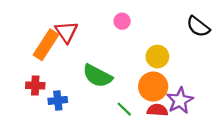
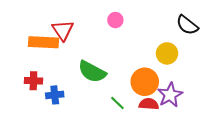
orange rectangle: (46, 45) -> (44, 42), turned 60
yellow circle: (157, 57) -> (167, 53), moved

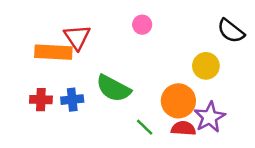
blue cross: (55, 95) -> (72, 100), moved

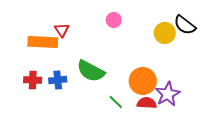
red triangle: (77, 37) -> (62, 30), size x0.7
yellow circle: (206, 66) -> (165, 33), moved

